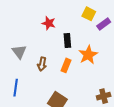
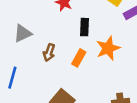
gray triangle: (19, 52) -> (23, 33), turned 35

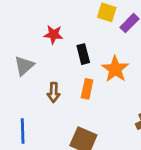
gray triangle: (23, 33) -> (24, 66), moved

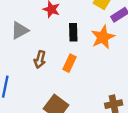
orange star: (115, 69) -> (103, 37), moved

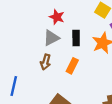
gray triangle: (20, 30) -> (51, 38), moved

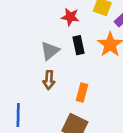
red star: (57, 17) -> (70, 17), moved
orange rectangle: (72, 66) -> (82, 92), moved

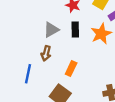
blue line: (18, 115) -> (28, 74), moved

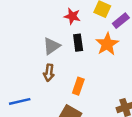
blue line: (28, 74) -> (20, 101), moved, turned 72

